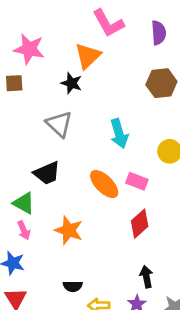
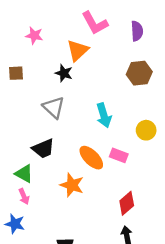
pink star: (29, 49) -> (34, 36), moved, size x0.7
red diamond: (140, 224) -> (127, 203), moved
orange star: (69, 230) -> (72, 185), moved

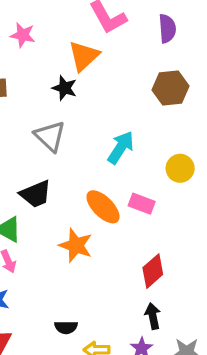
cyan arrow: (104, 115) -> (121, 147), turned -130

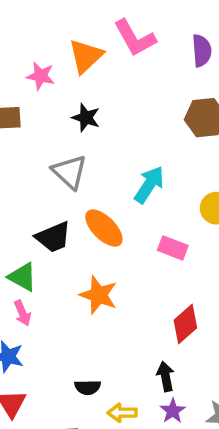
pink star: (23, 35) -> (41, 76), moved
orange triangle: (84, 56) -> (86, 56), moved
orange ellipse: (103, 207) -> (104, 228), moved
black arrow: (153, 316) -> (165, 376), moved

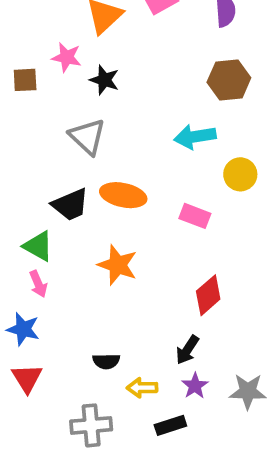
pink star: (41, 76) -> (67, 57), moved
cyan arrow: (149, 185) -> (195, 137), moved, turned -132
orange ellipse: (104, 228) -> (123, 195), turned -33
black arrow: (165, 376) -> (187, 350), turned -136

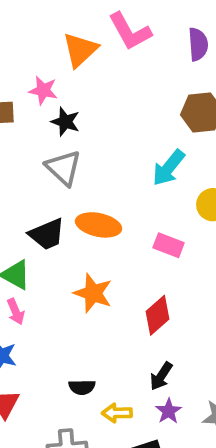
black star: (104, 80) -> (65, 122), moved
cyan arrow: (195, 137) -> (169, 168), turned -42
red diamond: (208, 295) -> (158, 315), moved

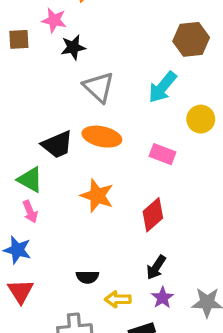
black star: (65, 122) -> (73, 47), turned -30
gray triangle: (64, 168) -> (99, 87), moved

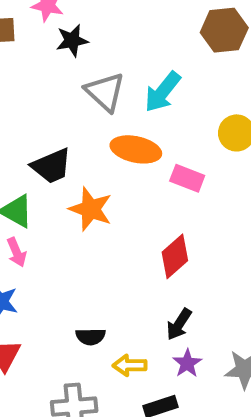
cyan arrow: (162, 87) -> (163, 92), moved
orange ellipse: (102, 137) -> (136, 149), moved
orange star: (97, 196) -> (91, 209), moved

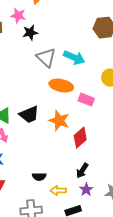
cyan arrow: (163, 92) -> (74, 58), turned -105
black trapezoid: (51, 166) -> (29, 115), moved
orange star: (91, 209) -> (59, 121), moved

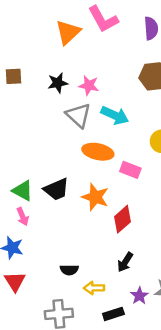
pink star: (18, 16) -> (89, 85), moved
purple star: (86, 190) -> (139, 296), moved

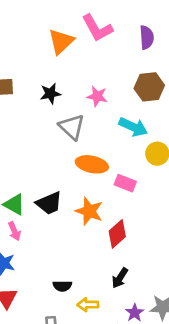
pink star: (89, 85) -> (97, 96), moved
cyan arrow: (115, 115) -> (133, 127), moved

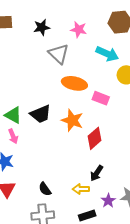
black semicircle: (62, 286) -> (45, 189), moved, turned 56
yellow arrow: (88, 305) -> (81, 189), moved

